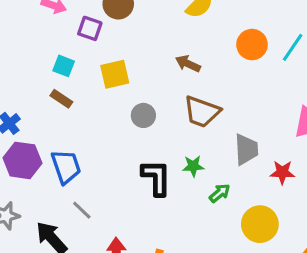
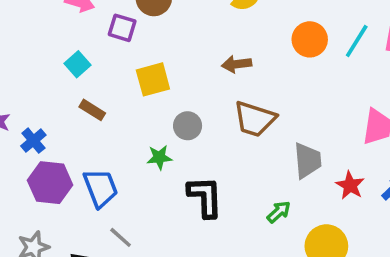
brown arrow: (188, 64) -> (237, 64), turned -30
cyan square: (64, 66) -> (78, 64), moved, turned 30
green star: (193, 166) -> (159, 157), moved
red star: (282, 172) -> (350, 185), turned 30

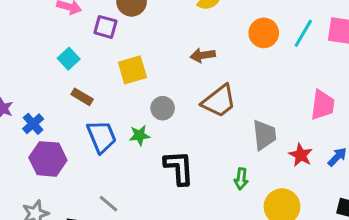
brown trapezoid: (255, 119) -> (219, 101), turned -54
blue trapezoid: (101, 188) -> (101, 137), moved
green arrow: (279, 212) -> (241, 179), turned 140

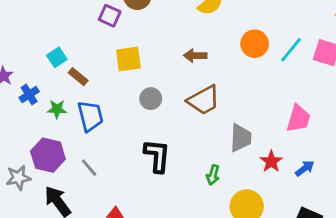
cyan square: (69, 59) -> (57, 57), moved
green star: (140, 135) -> (57, 109), moved
purple hexagon: (48, 159) -> (48, 155), moved
gray line: (108, 204) -> (89, 168), moved

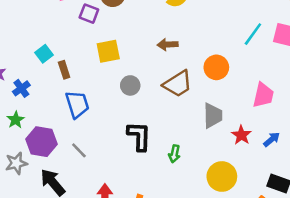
orange circle: (255, 44) -> (216, 67), moved
brown rectangle: (78, 77) -> (64, 70), turned 36
green star: (57, 109) -> (16, 120), moved, turned -30
green arrow: (213, 175) -> (174, 154), moved

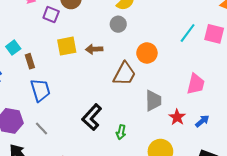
brown arrow: (168, 45) -> (94, 49), moved
orange circle: (216, 67) -> (147, 53), moved
brown trapezoid: (178, 84) -> (124, 74), turned -30
gray circle: (130, 85) -> (118, 24), moved
black L-shape: (139, 136) -> (92, 117), turned -140

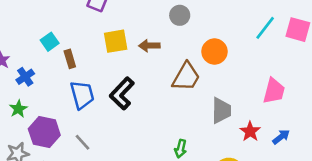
black L-shape: (92, 117) -> (122, 93), moved

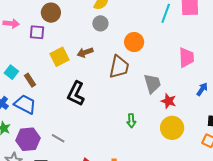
blue trapezoid: (82, 95) -> (25, 104), moved, turned -30
red star: (250, 131) -> (169, 101), moved

